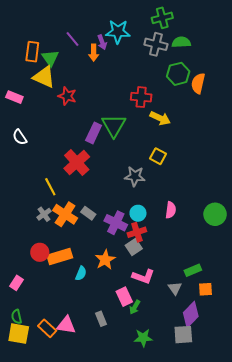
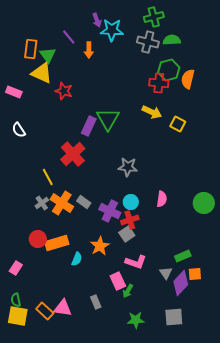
purple arrow: (102, 42) -> (97, 20), moved
red cross: (141, 97) -> (159, 83), moved
yellow square: (158, 156) -> (178, 124), moved
purple diamond: (191, 315) -> (181, 283), moved

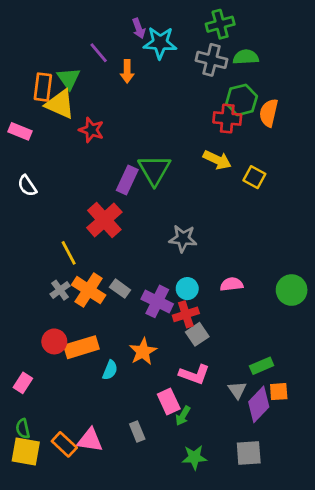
orange rectangle: (31, 49) -> (43, 87), moved
pink semicircle: (162, 199) -> (232, 284), turned -105
gray square: (127, 234) -> (197, 334), moved

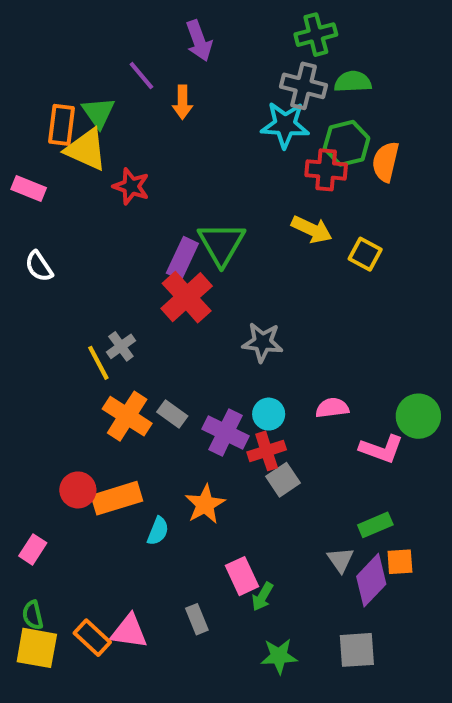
purple arrow: (139, 28) -> (199, 41), size x1.4
cyan star: (160, 43) -> (285, 125), moved
red cross: (104, 220) -> (187, 297), moved
gray cross: (60, 290) -> (121, 346), moved
pink L-shape: (194, 374) -> (381, 449), moved

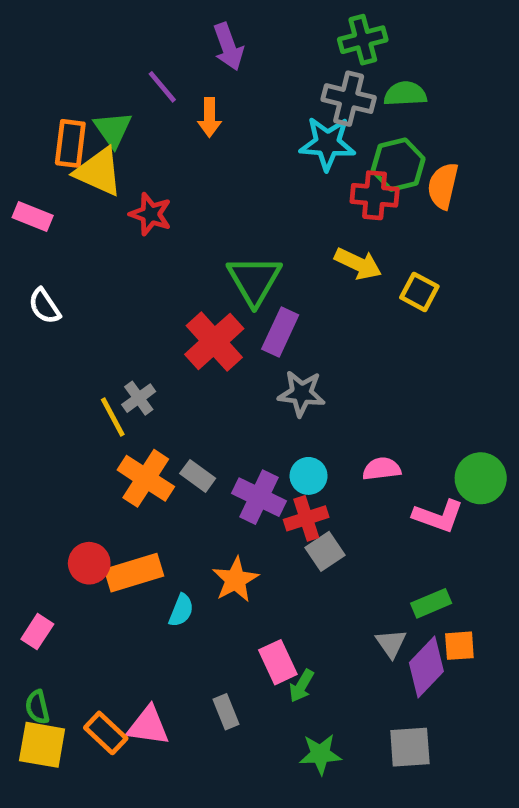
purple rectangle: (182, 258) -> (280, 332), moved

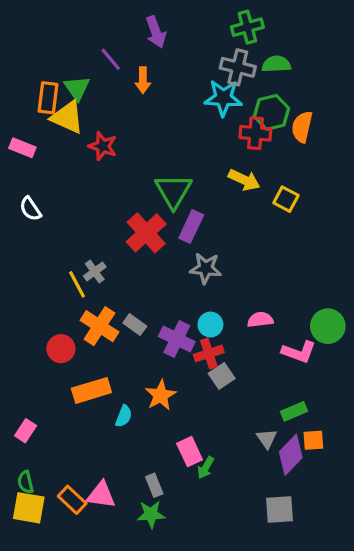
red circle: (89, 563) -> (61, 349), moved
green star: (320, 754) -> (151, 514), moved

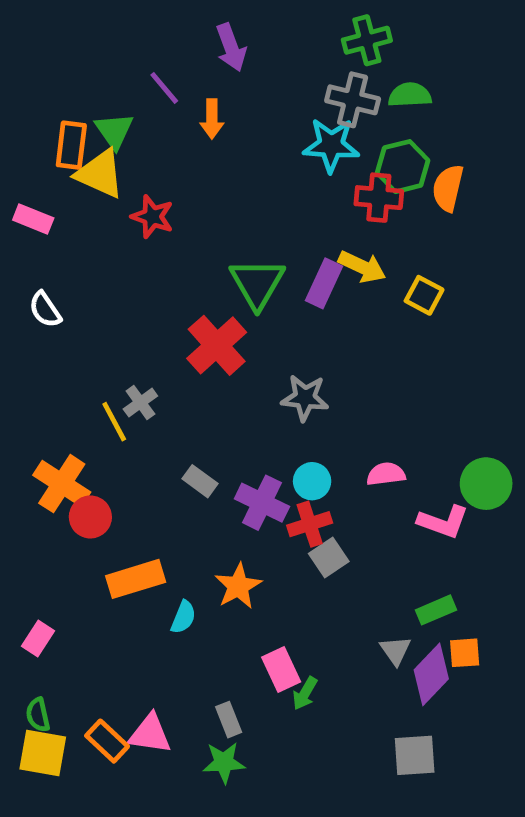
purple rectangle: (191, 226) -> (324, 283), moved
orange cross: (99, 326) -> (62, 484), moved

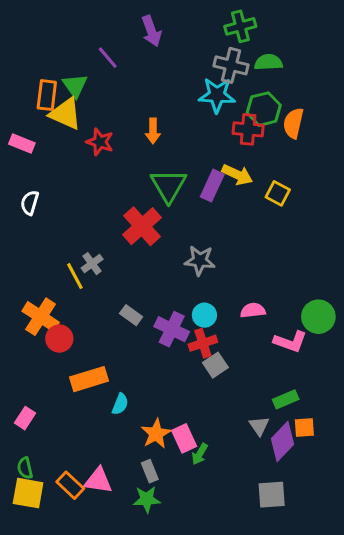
orange arrow: (212, 119) -> (153, 131), moved
white semicircle: (45, 310) -> (30, 203), turned 50
orange star: (238, 586) -> (156, 434), moved

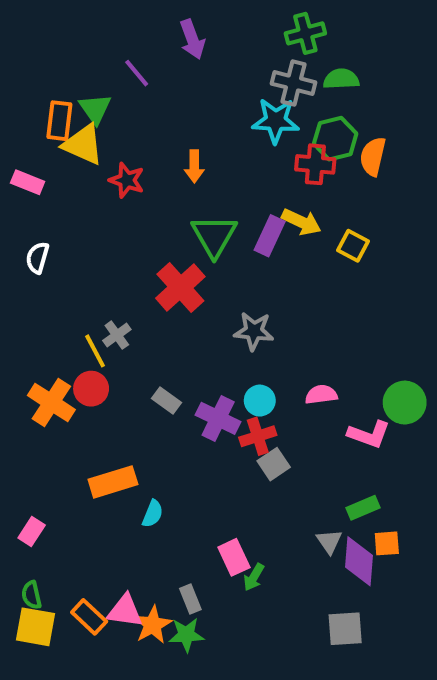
red circle: (59, 339) -> (91, 389), moved
orange star: (156, 434) -> (153, 625), moved
purple diamond: (282, 442) -> (359, 561), turned -39

